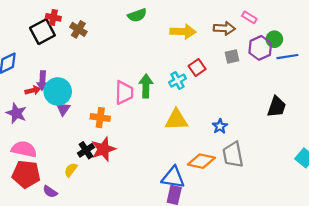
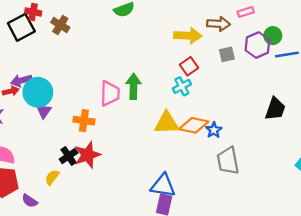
pink rectangle: (249, 17) -> (246, 12), turned -48
yellow arrow: (183, 32) -> (188, 36), moved
purple arrow: (42, 81) -> (21, 80), turned 72
cyan cross: (177, 81) -> (182, 86), moved
orange diamond: (201, 161) -> (194, 125), moved

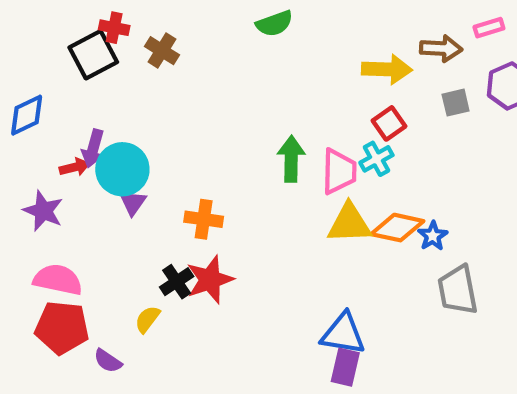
purple arrow: (21, 80) -> (93, 148), turned -60
pink trapezoid: (110, 93) -> (339, 171), moved

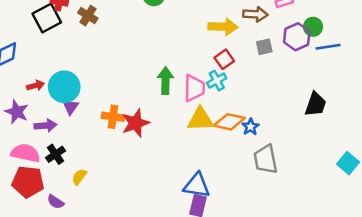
purple arrow: (93, 148) -> (45, 126), moved, turned -110
red star: (210, 280) -> (135, 123), moved
black cross: (177, 282) -> (55, 154), moved

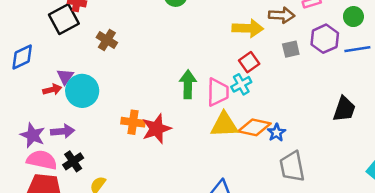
brown cross: (88, 16) -> (107, 40), moved
green circle: (313, 27) -> (353, 17), moved
purple triangle: (70, 107) -> (65, 77), moved
purple star: (17, 112) -> (33, 135), moved

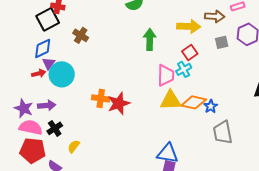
blue diamond: (22, 57) -> (43, 48), moved
green arrow: (188, 84) -> (150, 39), moved

